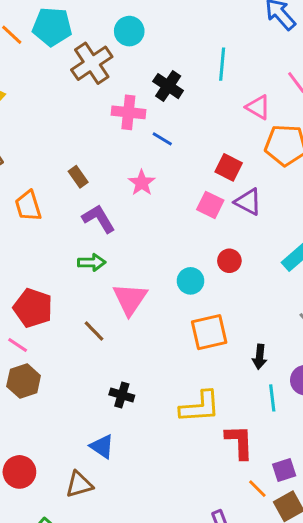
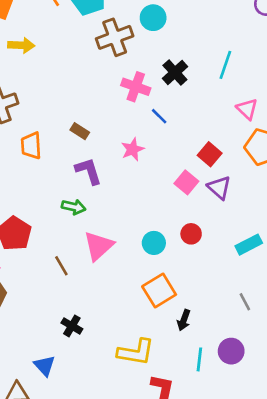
brown rectangle: (78, 177) -> (80, 131), turned -36
orange square: (209, 332) -> (159, 290), turned -32
black arrow: (260, 357) -> (184, 320), moved

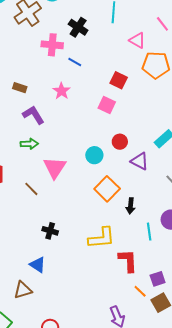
purple triangle: (219, 188) -> (140, 161), moved

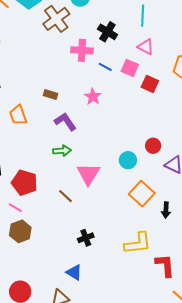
pink triangle: (137, 40) -> (146, 47), moved
pink square: (107, 105) -> (130, 68), moved
black cross: (50, 231) -> (86, 238), turned -35

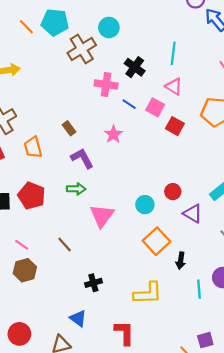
brown rectangle: (51, 94) -> (69, 128), turned 32
red pentagon: (24, 183) -> (32, 196), moved
brown line: (66, 196) -> (65, 244), moved
red L-shape: (165, 265) -> (124, 333), moved

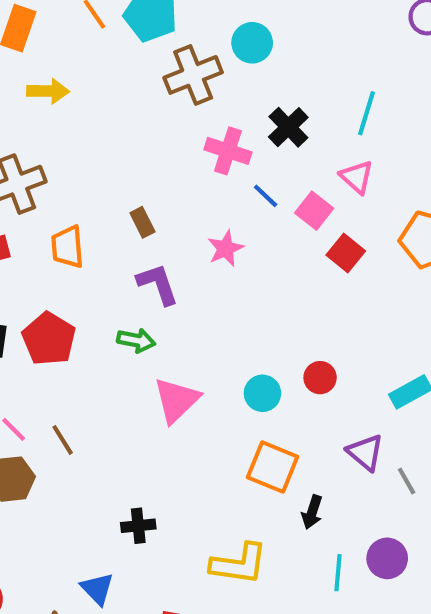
purple triangle: (193, 214) -> (365, 452), moved
orange square: (156, 241) -> (273, 467), turned -35
brown line: (65, 244) -> (63, 440), moved

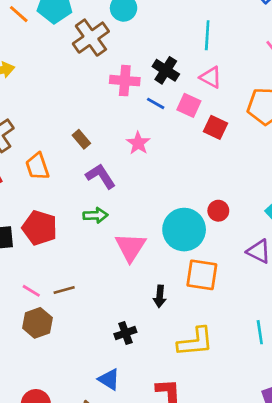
black cross: (288, 127) -> (166, 70), moved
cyan circle: (262, 393) -> (184, 230), size x1.8
brown line: (63, 440) -> (64, 290), turned -60
black arrow: (312, 512) -> (160, 296), moved

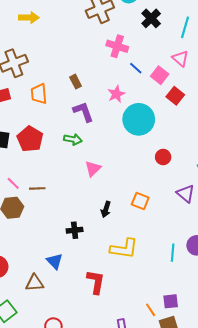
black cross: (166, 70) -> (151, 18), moved
cyan circle: (184, 230) -> (139, 119), moved
pink triangle: (130, 247) -> (93, 169), size x0.7
orange square: (202, 275) -> (140, 201), size x0.7

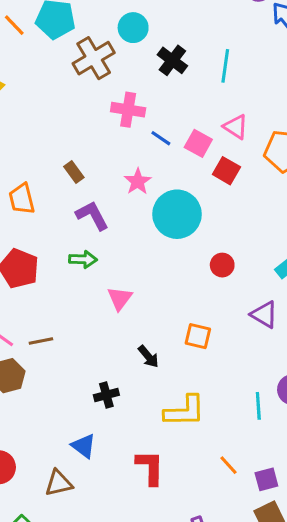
pink triangle: (180, 59) -> (236, 127), moved
black arrow: (106, 209) -> (148, 357), turned -49
orange line: (151, 310) -> (228, 465), moved

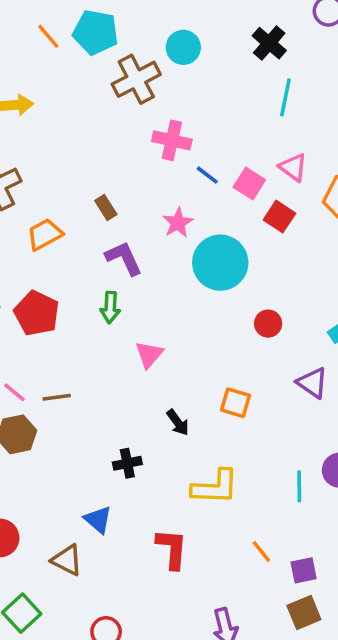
black cross: (172, 60) -> (269, 43), moved
orange trapezoid: (22, 199) -> (45, 234), turned 72
green arrow: (83, 259) -> (110, 307), turned 88
brown triangle: (59, 483) -> (67, 560), turned 36

